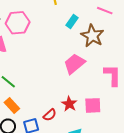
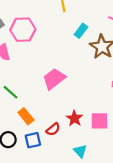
pink trapezoid: (74, 64) -> (54, 79), moved
orange rectangle: (12, 106) -> (26, 116), moved

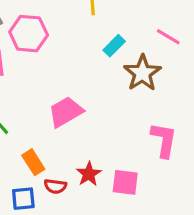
orange rectangle: (26, 116) -> (33, 162), moved
red semicircle: (53, 129) -> (55, 186), turned 40

